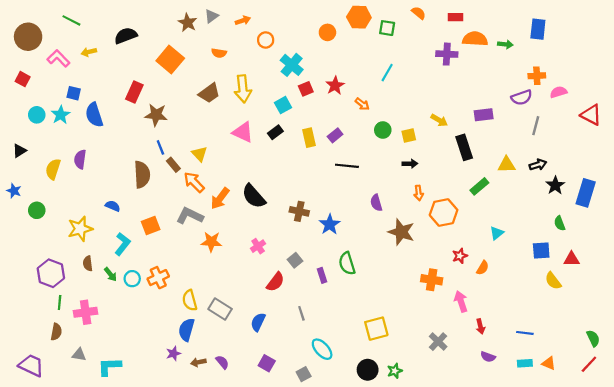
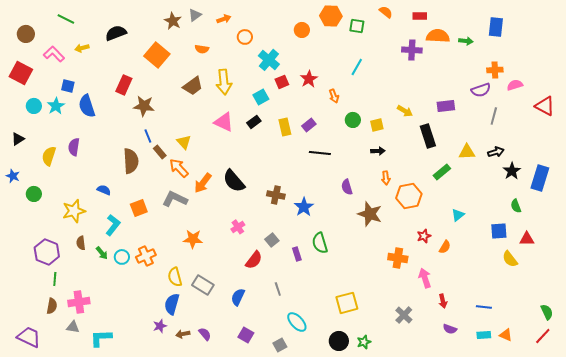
brown circle: (28, 37) -> (26, 34), size x0.7
red square: (23, 79) -> (21, 73), size x1.6
orange arrow: (362, 104) -> (334, 96), turned 32
orange star: (211, 242) -> (193, 239), moved
pink cross: (86, 312) -> (79, 302), moved

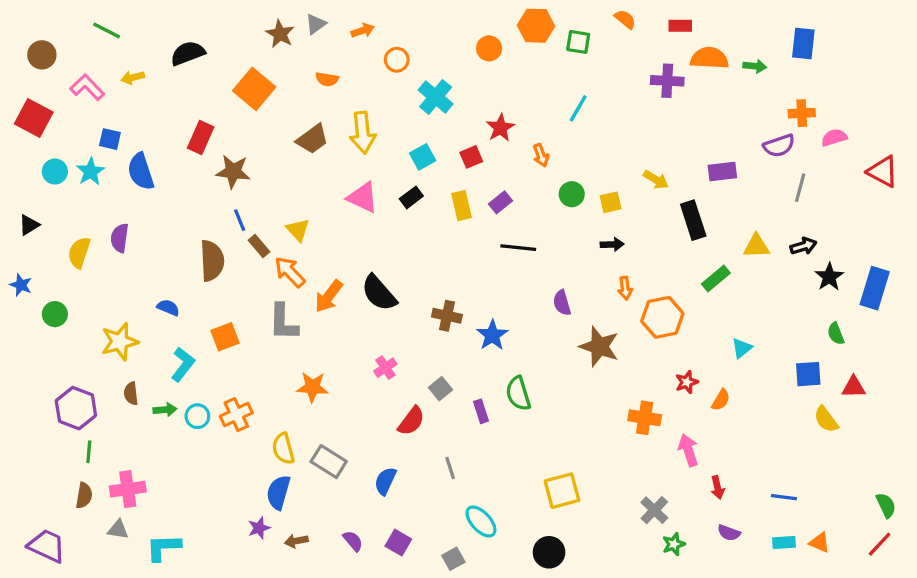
red square: (282, 82) -> (471, 157), moved
gray L-shape: (175, 199) -> (283, 322), turned -115
green arrow: (102, 253) -> (165, 410), turned -56
purple semicircle: (205, 334) -> (353, 541), moved
green star: (364, 342) -> (674, 544), moved

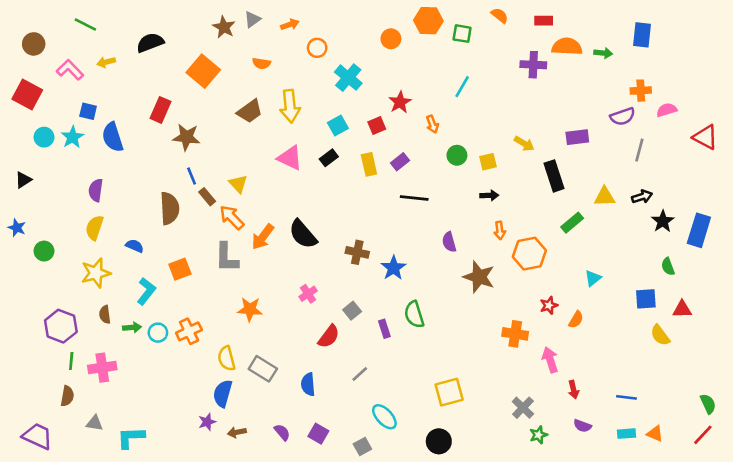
yellow semicircle: (79, 253) -> (94, 228), moved
gray line: (450, 468) -> (360, 374), turned 66
blue semicircle: (385, 481) -> (308, 384), turned -30
pink cross: (128, 489) -> (102, 368), moved

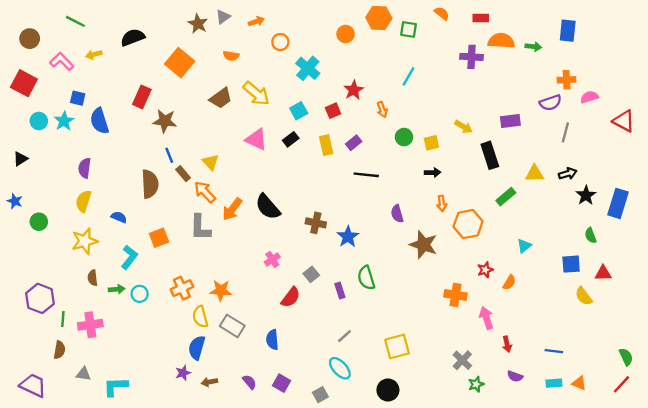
yellow arrow: (290, 106) -> (256, 94), turned -44
orange star: (250, 309) -> (221, 290), moved
purple hexagon: (61, 326) -> (40, 298), moved
orange cross: (189, 331) -> (182, 288), moved
gray line: (360, 374) -> (344, 336), moved

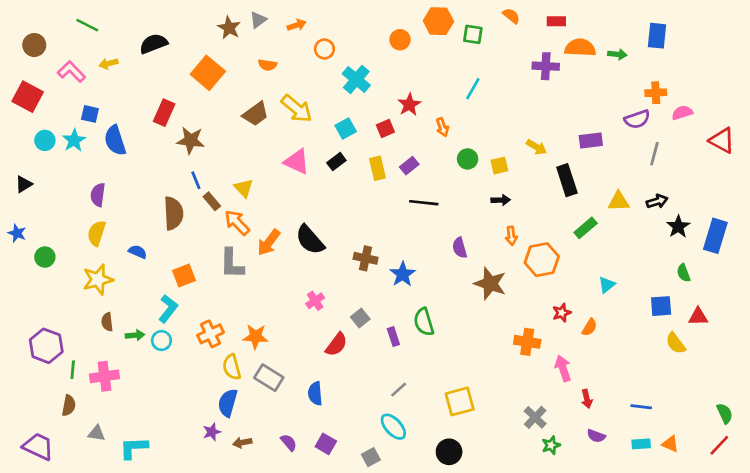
cyan L-shape: (129, 257) -> (168, 309), moved

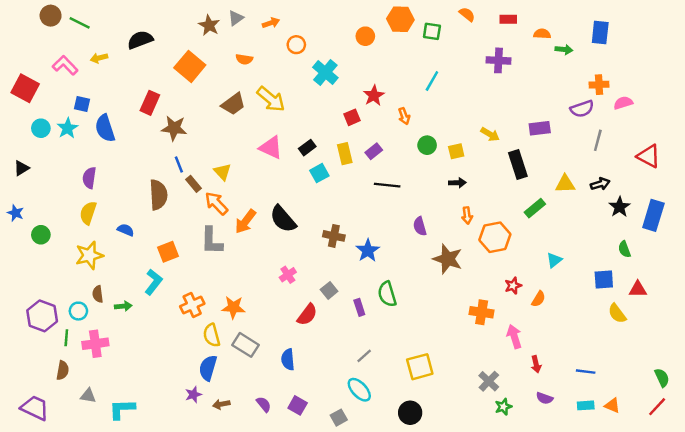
brown circle: (34, 45) -> (51, 16), moved
orange semicircle: (580, 48) -> (542, 34), moved, size x0.6
cyan square: (346, 128) -> (319, 173), moved
red triangle: (722, 140) -> (649, 156), moved
cyan circle: (161, 341) -> (78, 311), moved

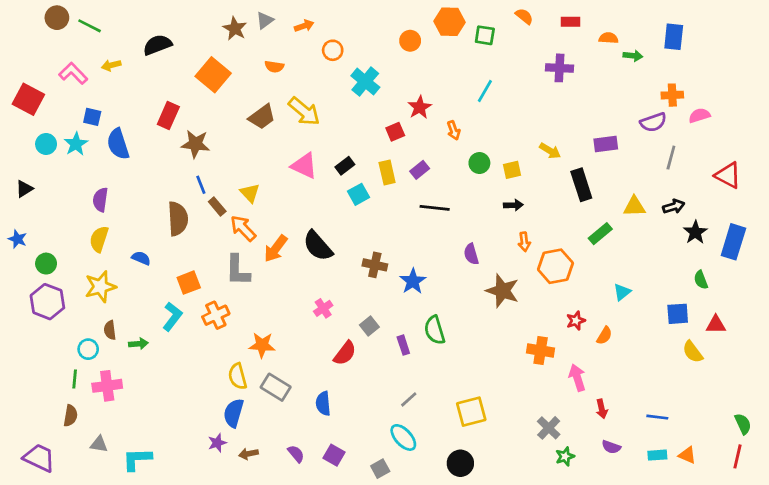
orange cross: (192, 305) -> (216, 315), moved
purple hexagon: (42, 316) -> (47, 302), moved
red line: (657, 407) -> (738, 456), turned -30

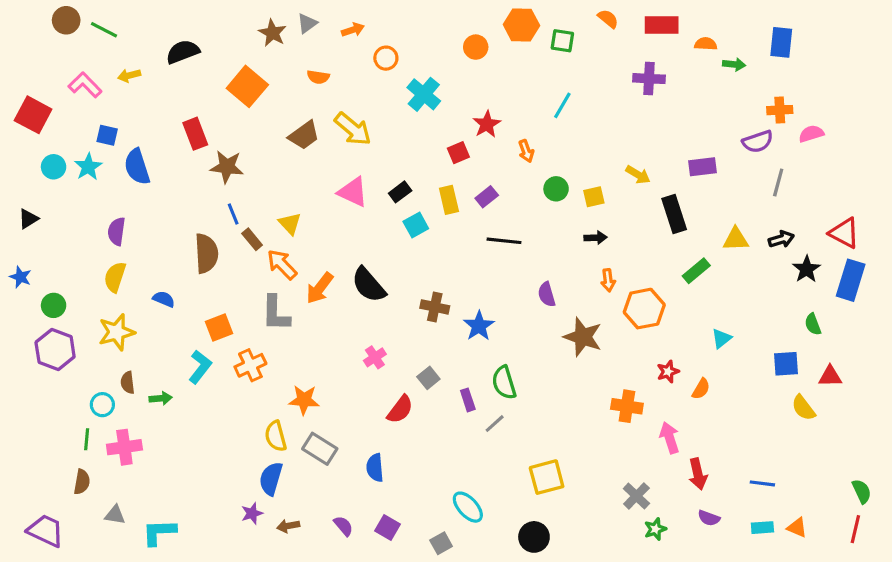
red rectangle: (570, 22) -> (662, 25), size x1.5
red rectangle: (168, 115) -> (195, 134), turned -45
red triangle: (728, 175) -> (844, 233), moved
gray line: (409, 399) -> (495, 424), moved
red arrow: (602, 409) -> (698, 474), size x1.4

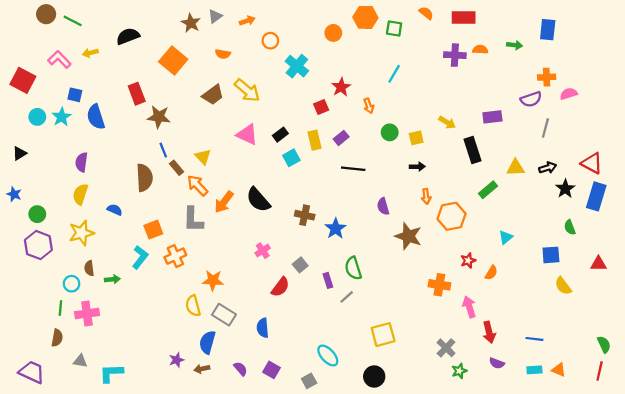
orange semicircle: (706, 44) -> (480, 50), moved
red triangle: (830, 376) -> (598, 264), moved
blue semicircle: (271, 479) -> (207, 342), moved

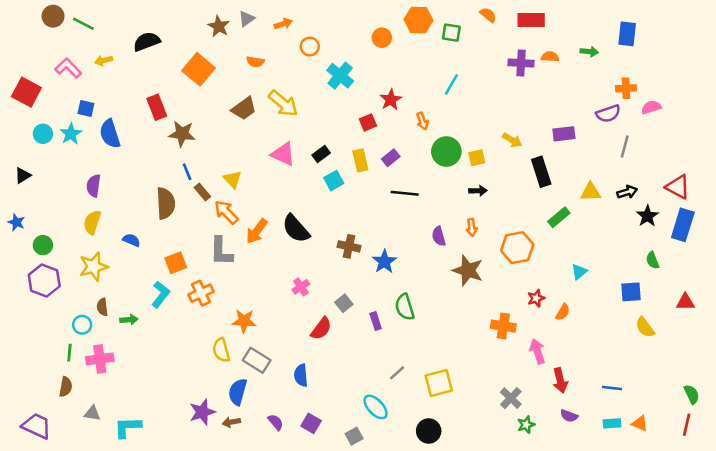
green circle: (390, 132) -> (446, 152), size x1.5
orange arrow: (426, 196) -> (472, 227), moved
gray line: (347, 297) -> (397, 373), moved
purple star: (176, 360) -> (202, 412), size x1.5

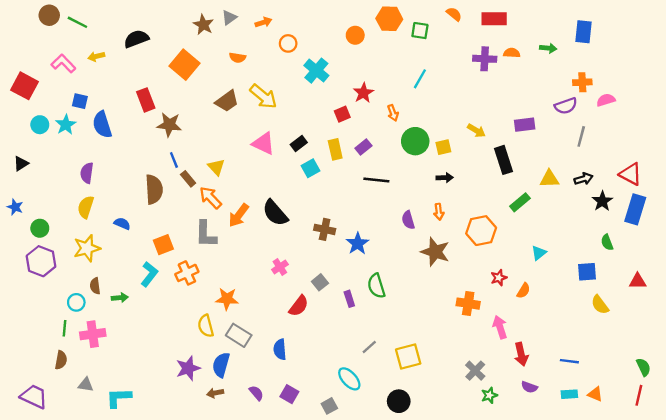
purple star: (202, 412) -> (188, 368), moved

